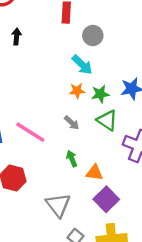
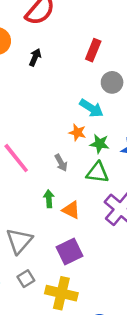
cyan arrow: (82, 65) -> (91, 108), turned -30
green triangle: (107, 120) -> (97, 172), turned -45
orange triangle: (94, 173) -> (71, 210), moved

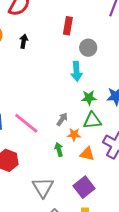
cyan arrow: (91, 108) -> (76, 71), turned 66
orange star: (77, 132) -> (74, 135), moved
gray arrow: (61, 163) -> (62, 119), turned -104
orange triangle: (71, 210) -> (87, 154), moved

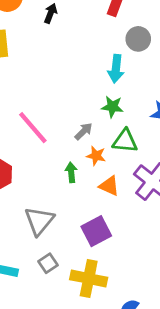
green star: (89, 98) -> (112, 107), moved

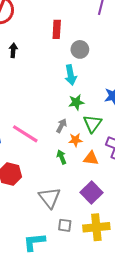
green triangle: (125, 141) -> (92, 124), turned -42
gray square: (48, 263) -> (65, 225), turned -32

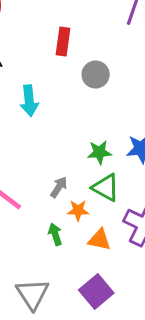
cyan arrow: (71, 75) -> (29, 101), moved
green star: (76, 102) -> (99, 152), moved
green triangle: (92, 124) -> (106, 188), turned -42

